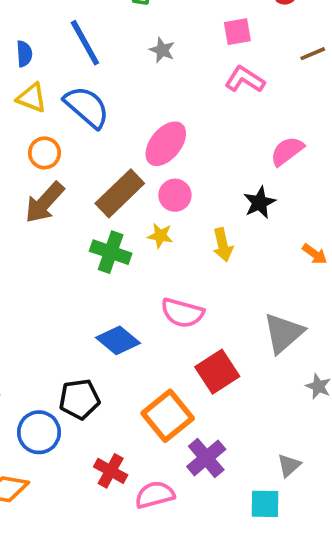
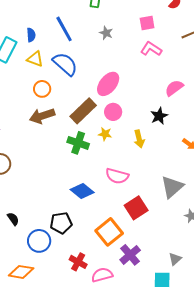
brown arrow: (44, 203) -> (42, 116), turned 30

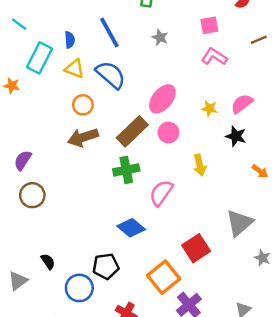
black star: (159, 116) -> (236, 136), moved, turned -30
yellow star: (105, 134) -> (209, 108), moved
green cross: (78, 143) -> (126, 170), turned -30
pink semicircle: (117, 176) -> (161, 193), moved, turned 110

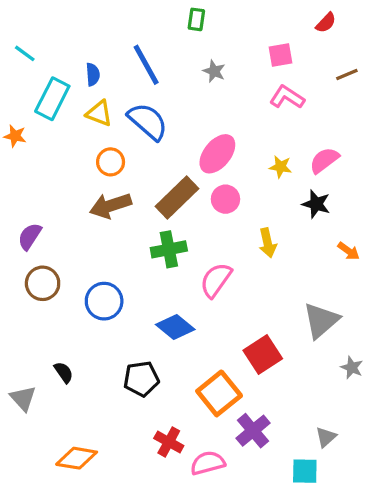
gray triangle: (18, 281) -> (23, 398), turned -35
blue circle: (79, 288) -> (104, 301), moved

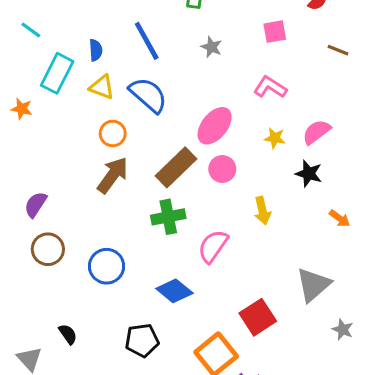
brown line: (347, 74) -> (338, 50), turned 45
pink L-shape: (287, 97) -> (270, 87), moved
brown arrow: (111, 206) -> (113, 175), turned 144

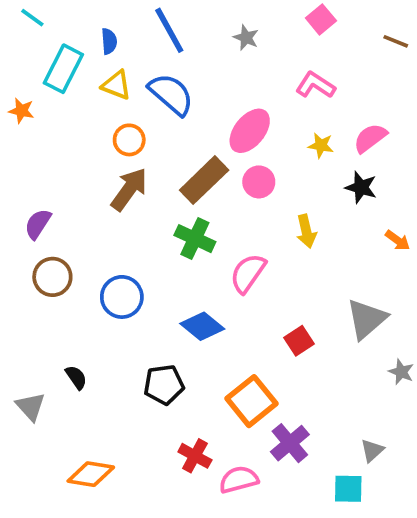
pink square: (275, 32) -> (321, 19), turned -30
green cross: (168, 217) -> (195, 239), turned 36
red square: (258, 317) -> (299, 341), moved, size x0.7

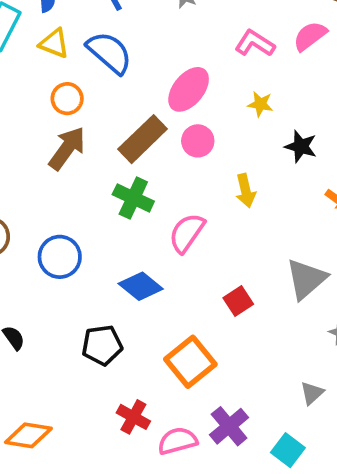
pink semicircle: (370, 138) -> (310, 36), moved
purple cross: (290, 443) -> (229, 426), moved
gray triangle: (372, 450) -> (312, 393), moved
cyan square: (348, 489) -> (288, 450), turned 36

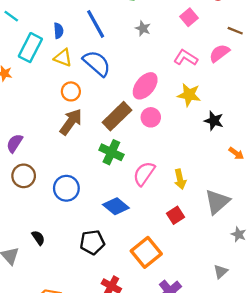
yellow star: (260, 104) -> (189, 95), size x1.5
yellow arrow: (246, 191) -> (180, 179), moved

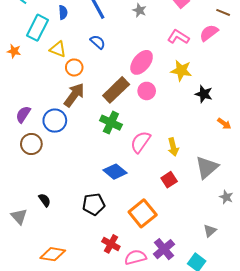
yellow triangle: (63, 58) -> (58, 49), moved
blue semicircle: (97, 63) -> (98, 42), size x0.6
blue circle: (66, 188) -> (55, 121), moved

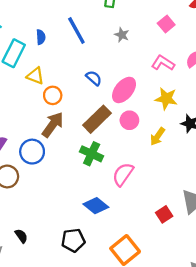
blue semicircle: (98, 42) -> (94, 78), moved
yellow arrow: (173, 147) -> (158, 136), moved, turned 48
red square: (169, 180) -> (164, 214), moved

